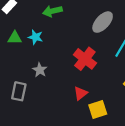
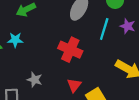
gray star: (40, 70) -> (35, 80), moved

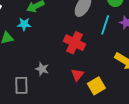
cyan star: (15, 40) -> (24, 24), moved

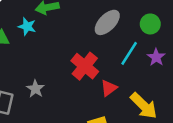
red triangle: (77, 75) -> (109, 88), moved

